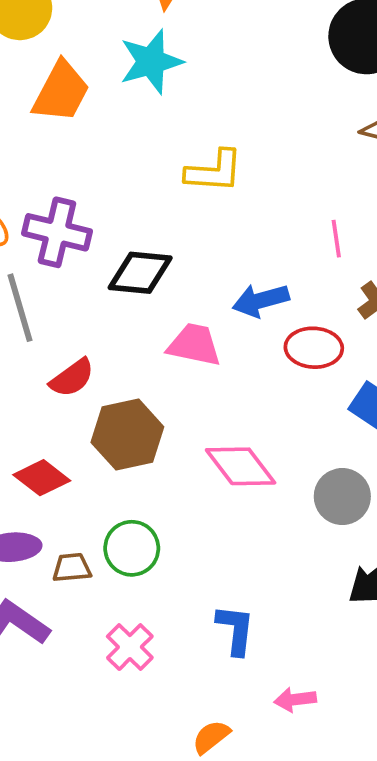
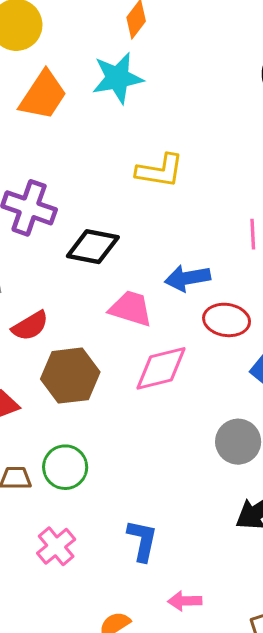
pink diamond: (241, 466) -> (161, 368), moved, turned -72

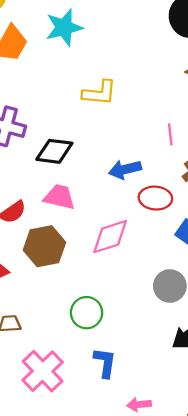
pink trapezoid: (131, 308) -> (59, 197), moved
green circle: (65, 467) -> (87, 313), moved
pink cross: (56, 546) -> (43, 371), size x1.5

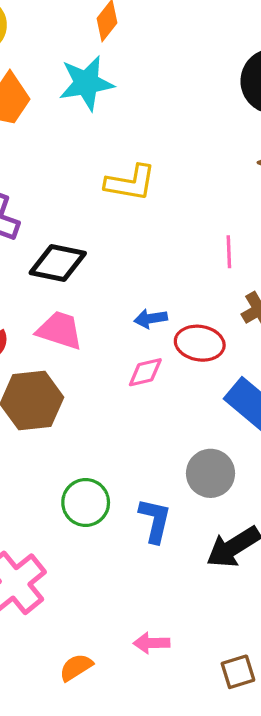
blue arrow: (125, 169) -> (151, 319), moved, size x0.7
pink diamond: (110, 237) -> (145, 372), moved, size x0.6
blue L-shape: (105, 363) -> (155, 520), moved

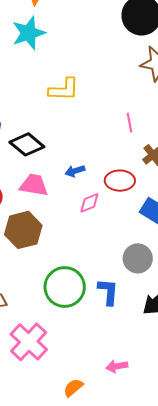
black diamond: (58, 263) -> (27, 144), turned 36
blue arrow: (151, 319) -> (75, 171), moved
green circle: (86, 502) -> (65, 287), size x1.4

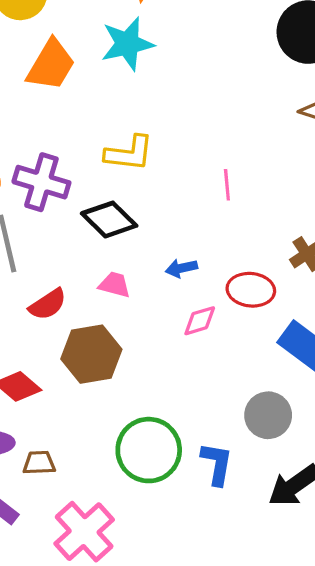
yellow L-shape: (64, 90) -> (129, 153), moved
pink line: (130, 123) -> (227, 185), moved
pink trapezoid: (34, 185) -> (115, 285), size x0.7

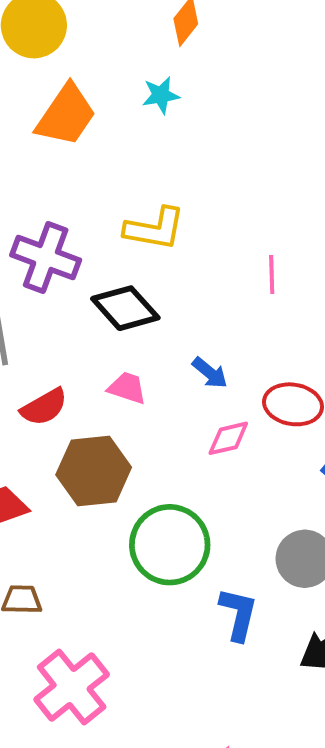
cyan star: (127, 44) -> (161, 95), size x0.6
blue arrow: (181, 268) -> (210, 373), turned -132
green circle: (149, 450) -> (170, 545), moved

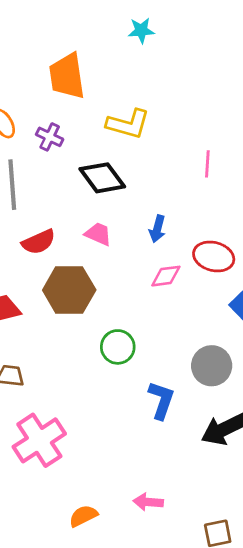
orange trapezoid: (66, 115) -> (67, 76), moved, turned 132
purple cross: (46, 257) -> (50, 137), size x0.6
blue arrow: (210, 373) -> (157, 229), turned 60
green circle: (170, 545) -> (118, 347), size x0.6

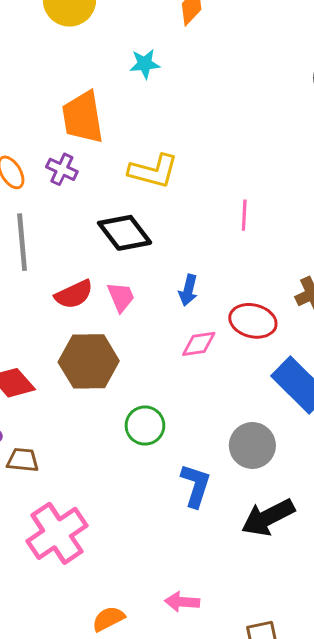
cyan star: (141, 30) -> (145, 64), moved
purple cross: (50, 137) -> (62, 169), moved
pink trapezoid: (98, 234) -> (121, 297), turned 44
red semicircle: (39, 242) -> (74, 294), moved

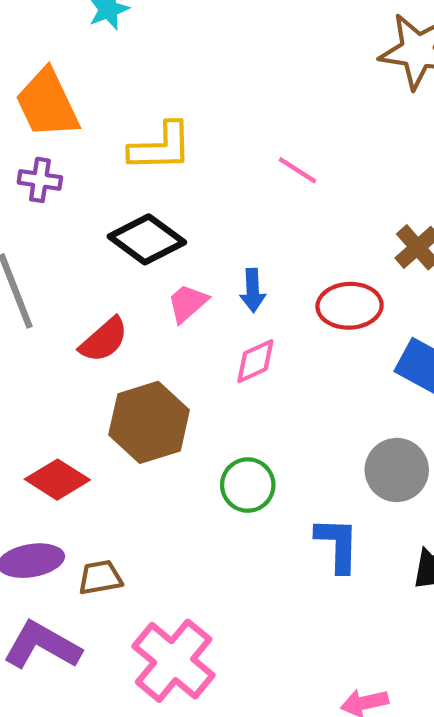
pink line: (244, 215) -> (297, 170), turned -44
pink trapezoid: (121, 297) -> (187, 303), moved, turned -92
pink diamond: (199, 344) -> (255, 361), moved

